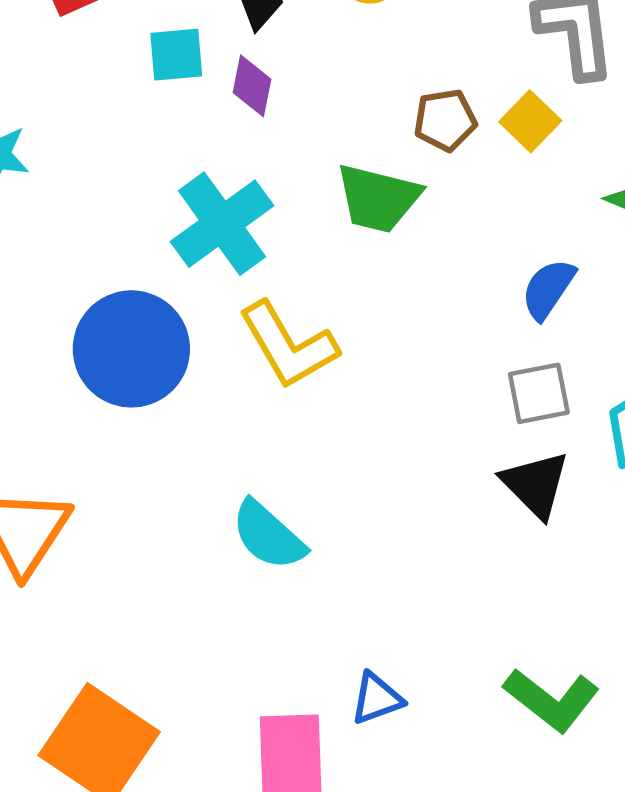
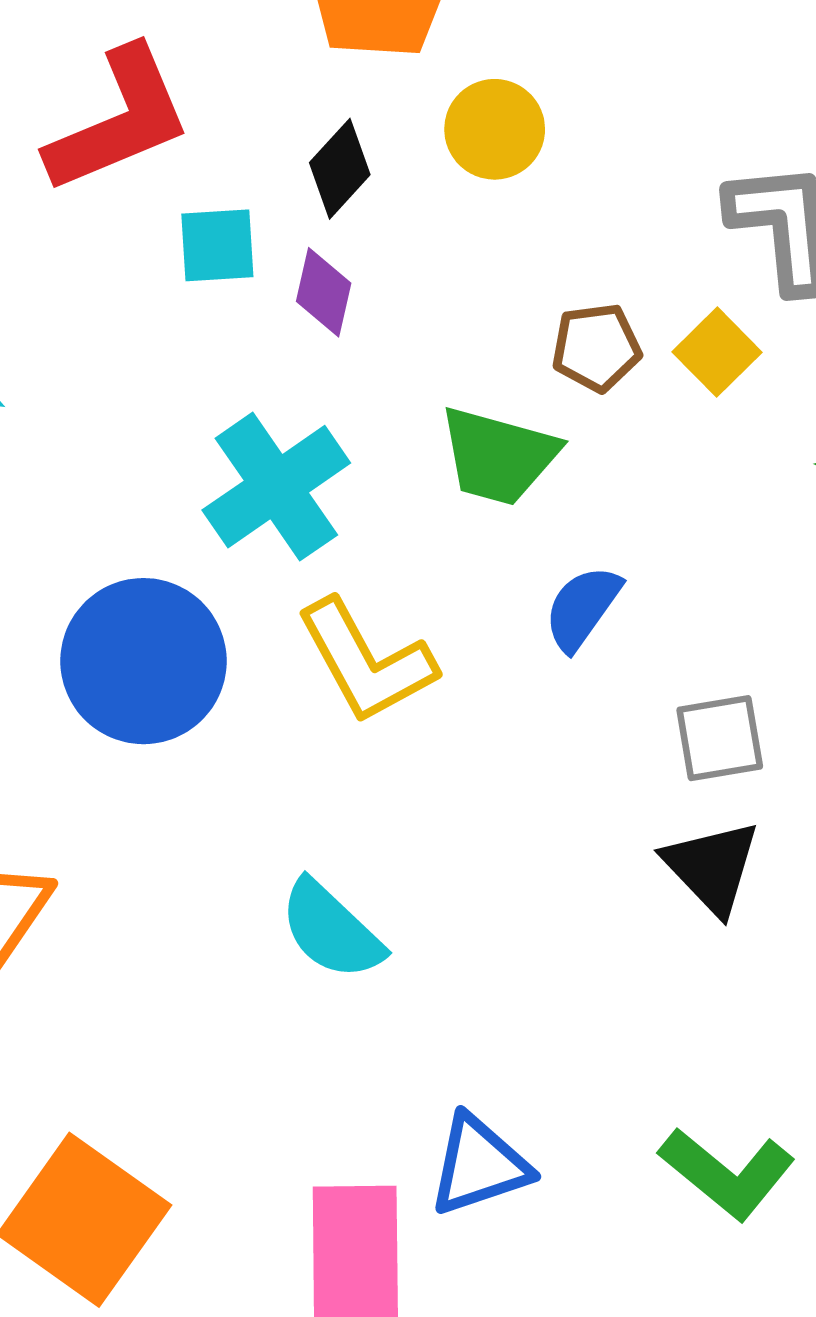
blue semicircle: (548, 289) -> (582, 608), moved
blue triangle: (377, 698) -> (479, 1165), size x1.4

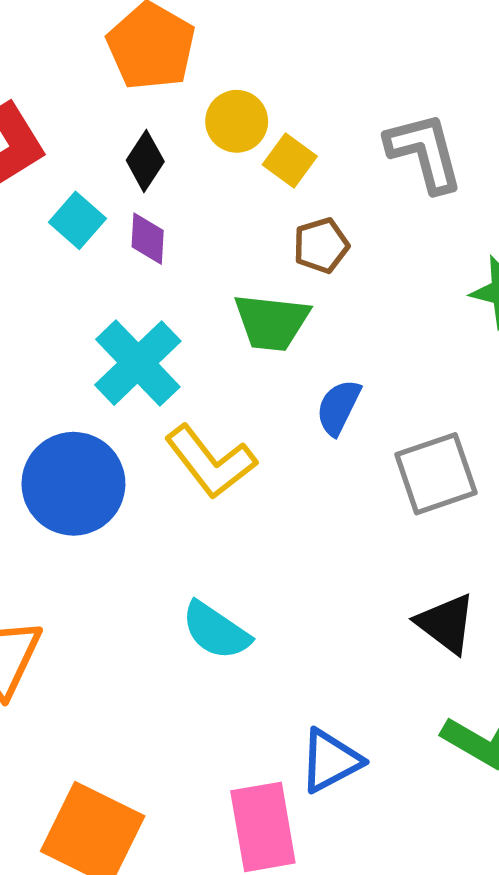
cyan square: (217, 245) -> (77, 220), turned -36
yellow square: (717, 352) -> (290, 161), moved
gray square: (720, 738) -> (436, 474), size x1.4
black triangle: (712, 867) -> (446, 623), moved

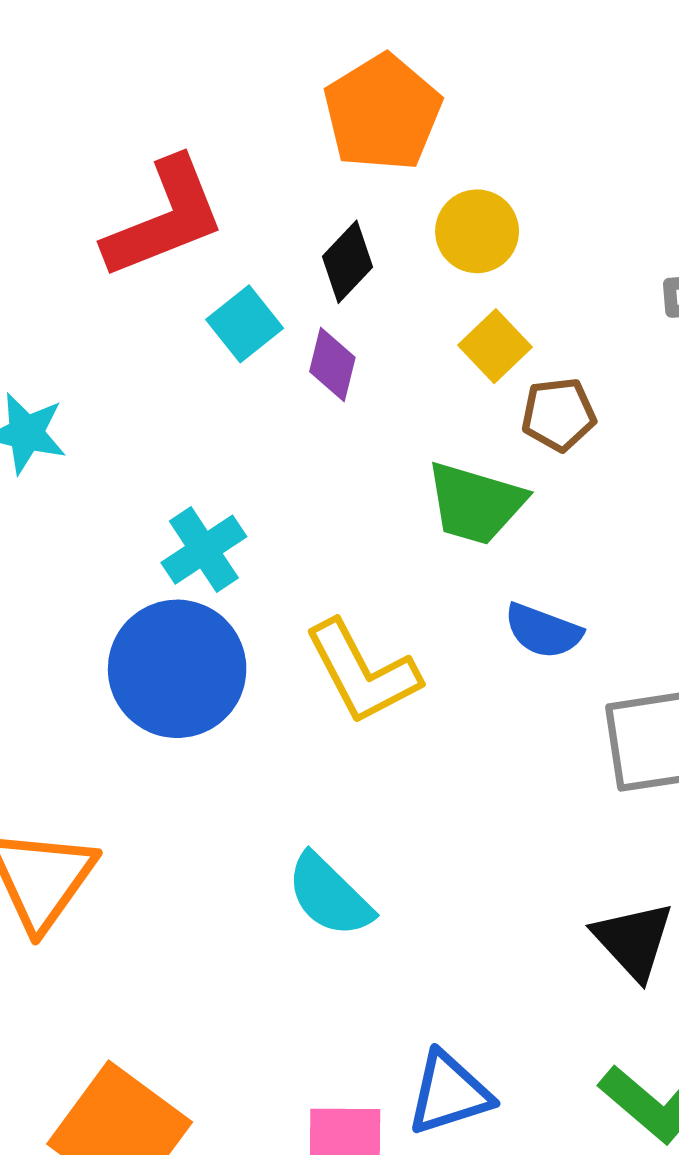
yellow square: (290, 161) -> (495, 346), moved
cyan cross: (138, 363) -> (204, 550), moved, size x0.7
blue semicircle: (338, 407) -> (543, 631), turned -106

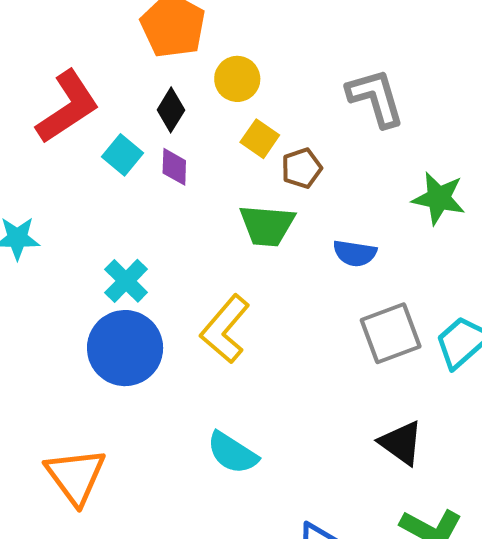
blue semicircle: (543, 631) -> (355, 253), moved
yellow L-shape: (362, 672) -> (225, 329), turned 80

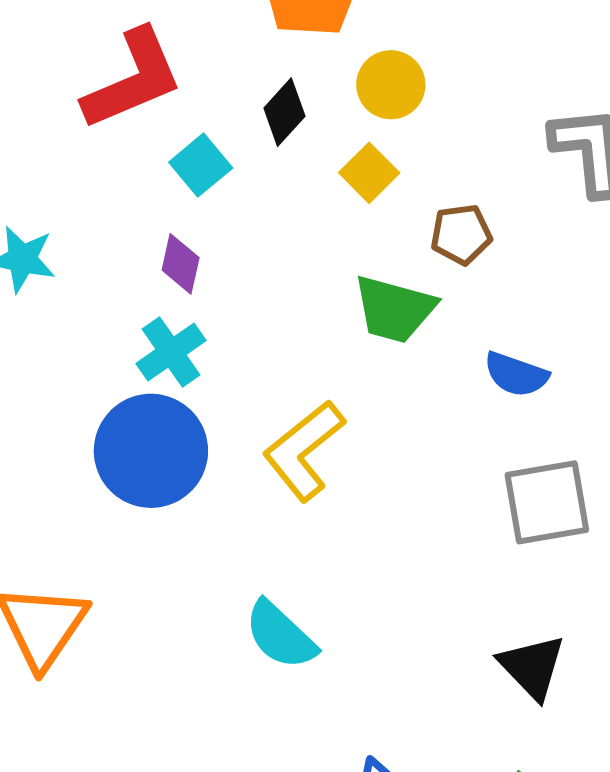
yellow square: (260, 139) -> (369, 173), moved
purple diamond: (174, 167) -> (181, 264), moved

